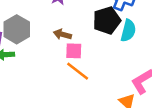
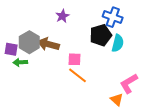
brown arrow: (62, 34) -> (48, 44), moved, size x1.5

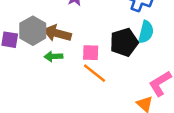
black pentagon: (101, 35) -> (124, 42), moved
green arrow: (20, 62) -> (53, 56), moved

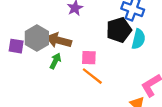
black pentagon: (124, 42) -> (119, 30), moved
green arrow: (53, 56) -> (55, 61), turned 119

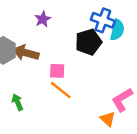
cyan semicircle: (138, 39) -> (117, 30), moved
green arrow: (55, 61) -> (17, 102), moved, turned -49

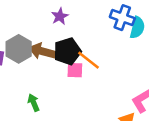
black pentagon: (88, 42) -> (67, 51), moved
orange line: (61, 90) -> (89, 60), moved

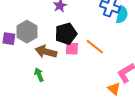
brown arrow: (42, 51) -> (46, 52), moved
orange line: (89, 60) -> (95, 47), moved

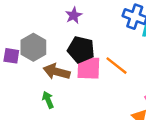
black pentagon: (66, 34) -> (81, 50), turned 30
pink square: (72, 49) -> (88, 68), size x1.5

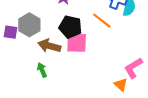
orange line: (116, 66) -> (102, 21), moved

